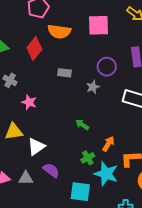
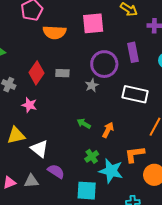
red diamond: (34, 48) -> (36, 73), moved
purple circle: (107, 67) -> (104, 64), size x1.4
orange arrow: (108, 144) -> (108, 130), moved
white triangle: (36, 147) -> (39, 149), turned -42

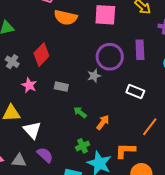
gray rectangle: (62, 73) -> (61, 87), moved
white rectangle: (135, 94) -> (135, 91), size x0.7

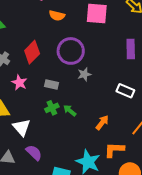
orange semicircle: (66, 17) -> (57, 16), size x0.7
purple circle: (110, 57) -> (71, 51), moved
orange arrow: (103, 122) -> (102, 123), moved
green cross: (83, 146) -> (52, 108), moved

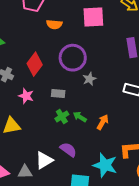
orange arrow: (102, 123) -> (103, 122), moved
white triangle: (22, 127) -> (44, 160), moved, turned 48
purple semicircle: (34, 153) -> (68, 150), moved

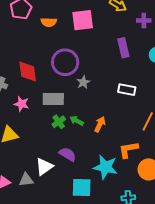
orange semicircle: (54, 24) -> (49, 22), moved
red diamond: (35, 64) -> (28, 71), turned -40
gray rectangle: (58, 93) -> (53, 99), size x1.5

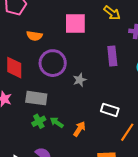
orange semicircle: (49, 22) -> (34, 36), moved
gray star: (83, 82) -> (80, 80), moved
white rectangle: (127, 90) -> (110, 110), moved

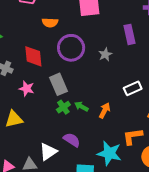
gray star: (80, 80) -> (105, 54), moved
gray rectangle: (36, 98) -> (58, 84), turned 65
white rectangle: (110, 110) -> (133, 88), turned -36

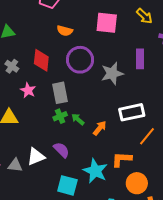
gray star: (105, 54) -> (112, 73), size x1.6
white rectangle: (133, 88) -> (132, 112), size x1.4

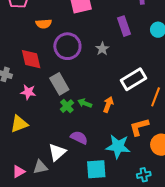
gray star: (112, 73) -> (102, 49), size x0.6

